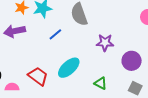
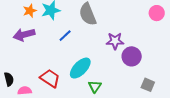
purple circle: (132, 61) -> (132, 56), moved
green triangle: (101, 83) -> (95, 86), moved, turned 40

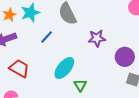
purple circle: (132, 56) -> (125, 57), moved
red trapezoid: (50, 78) -> (19, 68), moved

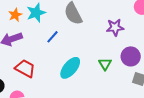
purple star: (97, 38) -> (115, 27), moved
green triangle: (80, 85) -> (105, 64), moved

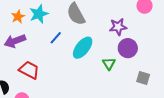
purple circle: (131, 56) -> (128, 48), moved
cyan ellipse: (70, 68) -> (83, 48), moved

